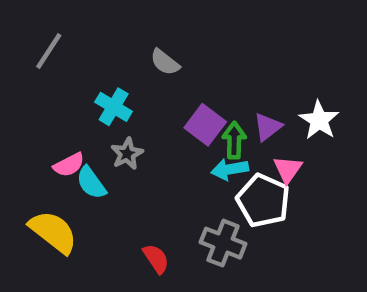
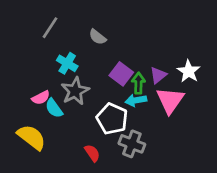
gray line: (49, 51) -> (50, 28), moved
gray star: (127, 154) -> (75, 91), size x1.5
pink triangle: (288, 169) -> (170, 100), size x1.6
white pentagon: (263, 201) -> (112, 119), moved

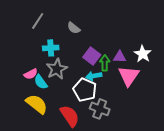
cyan cross: (67, 63) -> (51, 48), turned -35
purple triangle: (158, 75) -> (120, 57), turned 40
cyan arrow: (136, 100) -> (94, 76), moved
yellow semicircle: (32, 137) -> (37, 104), moved
red semicircle: (92, 153) -> (70, 116), size x1.6

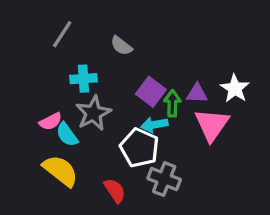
red semicircle: (70, 116) -> (115, 191), size x0.7

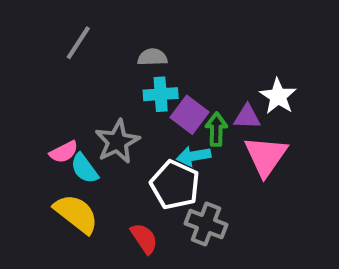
gray semicircle: (121, 46) -> (152, 57), turned 140
cyan cross: (83, 79) -> (161, 94), moved
white star: (235, 88) -> (278, 96), moved

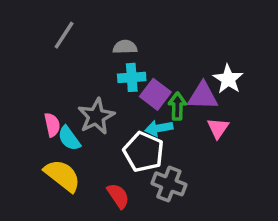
purple triangle: (247, 117) -> (203, 96), size x1.4
pink semicircle: (64, 152) -> (52, 125), turned -75
pink triangle: (266, 156) -> (218, 128), size x0.6

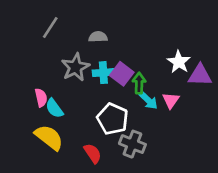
cyan cross: (132, 77) -> (103, 73), moved
purple triangle: (203, 96) -> (200, 75), moved
gray star: (96, 116) -> (75, 67), moved
cyan arrow: (159, 128) -> (148, 100), moved, turned -126

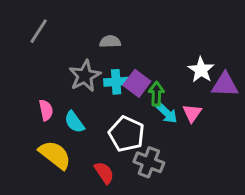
gray line: (50, 28) -> (39, 31), moved
cyan semicircle: (54, 108) -> (74, 122), moved

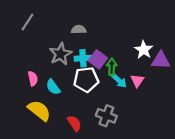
white pentagon: (127, 134) -> (86, 80), moved, turned -30

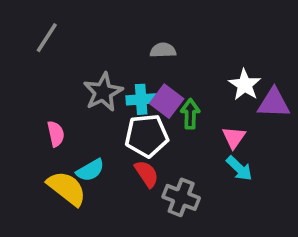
gray semicircle: (79, 29) -> (163, 50), moved
cyan arrow: (119, 81) -> (239, 168), moved
cyan semicircle: (53, 87) -> (90, 170), moved, turned -84
red semicircle: (74, 123) -> (147, 174), moved

